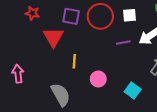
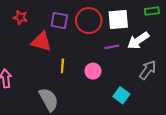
white square: (130, 15) -> (118, 19), size x1.5
red triangle: (53, 37) -> (41, 42), turned -45
pink circle: (98, 79) -> (93, 71), moved

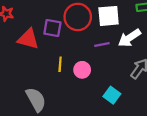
purple square: (59, 21) -> (52, 28), moved
yellow line: (62, 66) -> (60, 64), moved

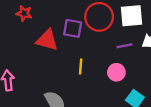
pink circle: (82, 70) -> (116, 72), moved

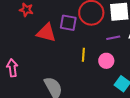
yellow line: (81, 67) -> (83, 55), moved

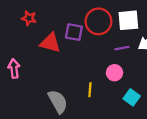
yellow line: (83, 55) -> (90, 90), moved
pink arrow: (12, 68) -> (14, 68), moved

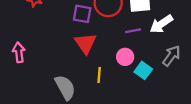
red triangle: (50, 43) -> (86, 43), moved, turned 40
cyan square: (132, 97) -> (143, 70), moved

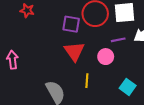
pink circle: (125, 57) -> (106, 57), moved
cyan square: (143, 70) -> (128, 87), moved

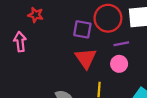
purple line: (118, 40) -> (121, 44), moved
pink arrow: (12, 60) -> (20, 42), moved

